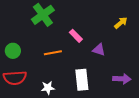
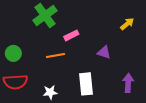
pink rectangle: (76, 36) -> (71, 35), moved, turned -72
purple arrow: (122, 79) -> (128, 83), turned -90

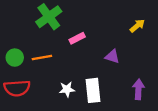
orange line: (55, 55) -> (42, 58), moved
white star: (50, 92) -> (67, 89), moved

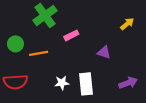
green circle: (15, 58) -> (15, 44), moved
purple arrow: (138, 89) -> (128, 83), turned 66

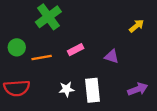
pink rectangle: (71, 35) -> (76, 50), moved

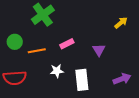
purple triangle: (112, 56) -> (99, 50), turned 40
white star: (66, 89) -> (57, 71), moved

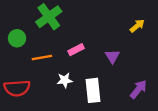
green circle: (15, 42) -> (17, 38), moved
purple arrow: (122, 79) -> (138, 89), turned -30

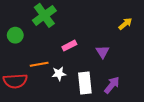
orange line: (42, 58) -> (39, 64), moved
purple arrow: (138, 89) -> (112, 85), moved

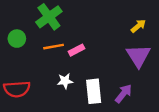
purple triangle: (103, 52) -> (138, 56), moved, size x1.6
orange line: (39, 64) -> (54, 47), moved

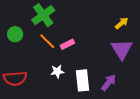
orange line: (54, 47) -> (47, 41), turned 54

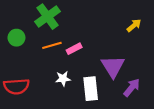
orange line: (47, 41) -> (52, 45), turned -60
purple triangle: (122, 49) -> (113, 66), moved
purple arrow: (109, 82) -> (132, 88), moved

